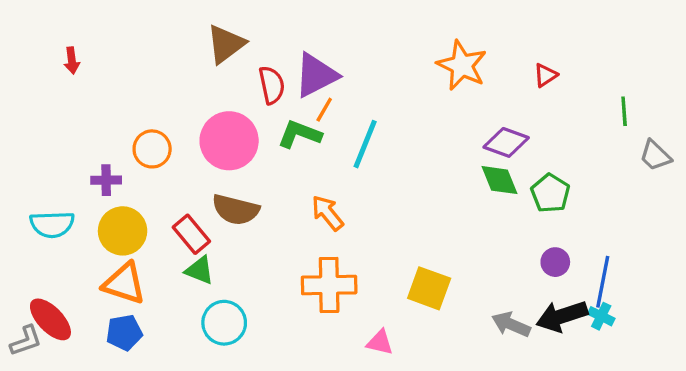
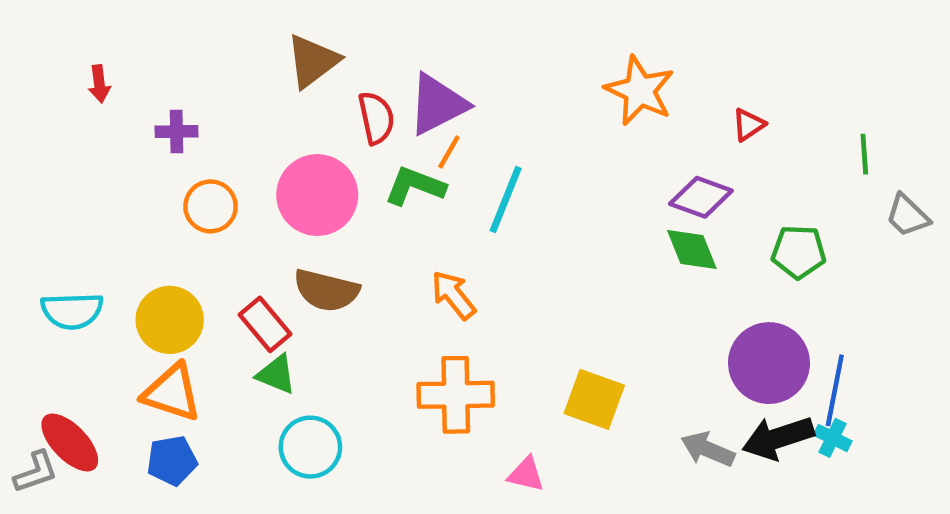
red triangle: (545, 75) -> (749, 125), moved
purple cross: (106, 180) -> (176, 131), moved
green pentagon: (550, 193) -> (799, 252), moved, turned -30
purple circle: (555, 262) -> (769, 363), size x2.0

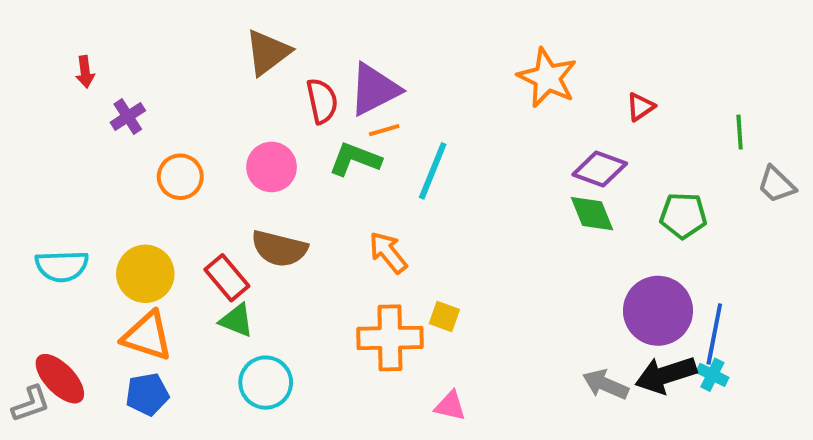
purple cross: (176, 131) -> (128, 117), moved, turned -32
orange line: (449, 152) -> (384, 130), turned 44
pink circle: (317, 195) -> (272, 167), size x0.7
yellow square: (594, 399) -> (444, 317), moved, size x0.6

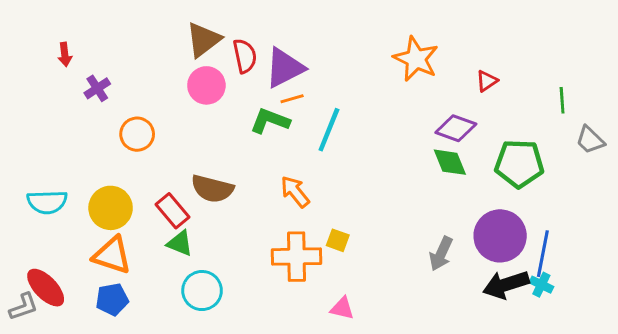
red semicircle: (322, 101) -> (245, 56), moved
pink circle: (272, 167) -> (206, 85), moved
green pentagon: (683, 216) -> (519, 164), size x1.4
gray arrow: (606, 384) -> (441, 254), moved, turned -88

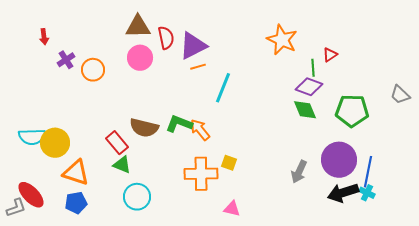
brown triangle: (204, 40) -> (138, 27), turned 36
green line: (562, 100) -> (313, 68), moved
green L-shape: (270, 121) -> (179, 124), moved
orange circle: (137, 134) -> (93, 70), moved
yellow circle: (111, 208) -> (55, 143), moved

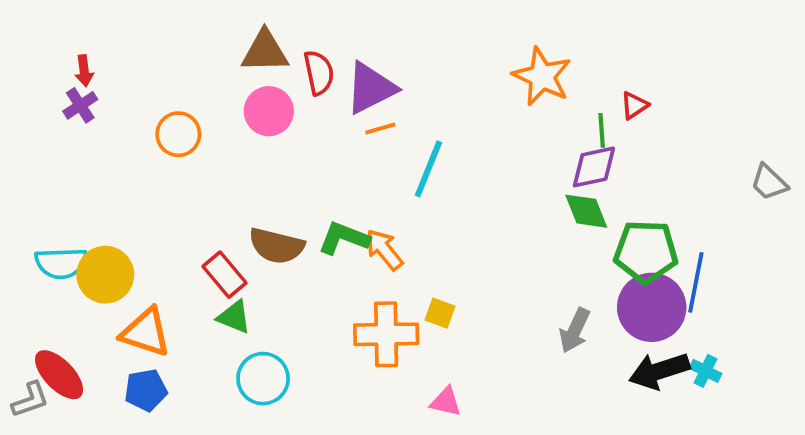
purple cross: (66, 60) -> (80, 105), moved
purple diamond: (309, 87) -> (594, 167), turned -32
green pentagon: (352, 111) -> (646, 252), moved
blue line: (368, 172) -> (696, 282), moved

